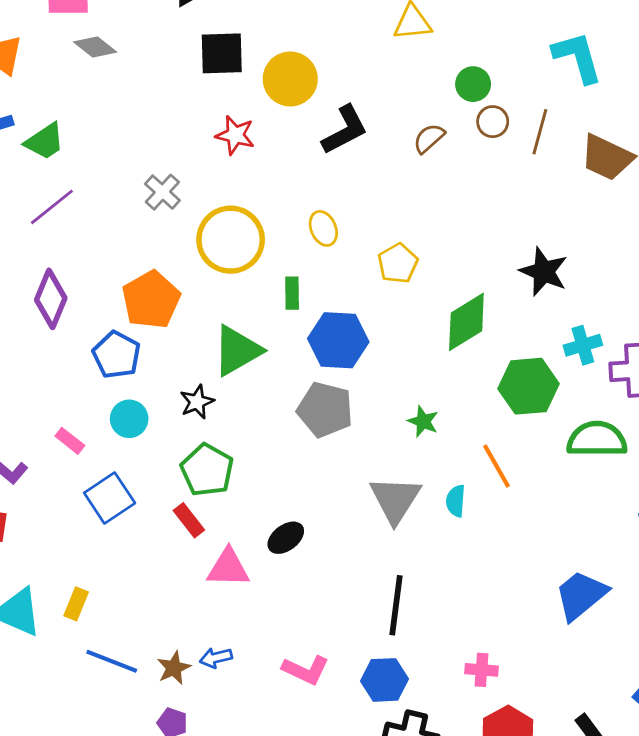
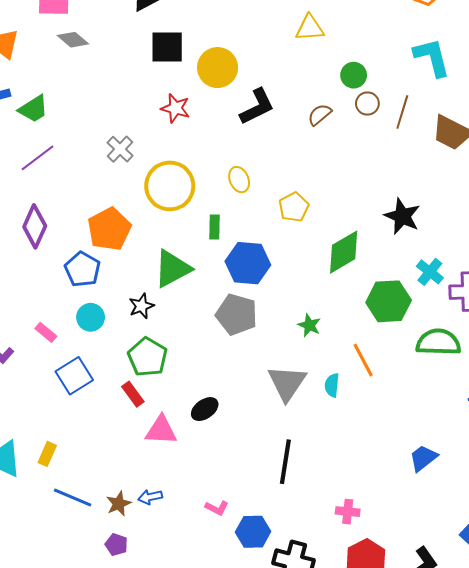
cyan cross: (583, 345) -> (430, 272), turned -36
blue trapezoid: (581, 595) -> (423, 458), size x0.7
pink L-shape: (306, 670) -> (217, 508), size x0.7
blue hexagon: (384, 680) -> (253, 532), moved

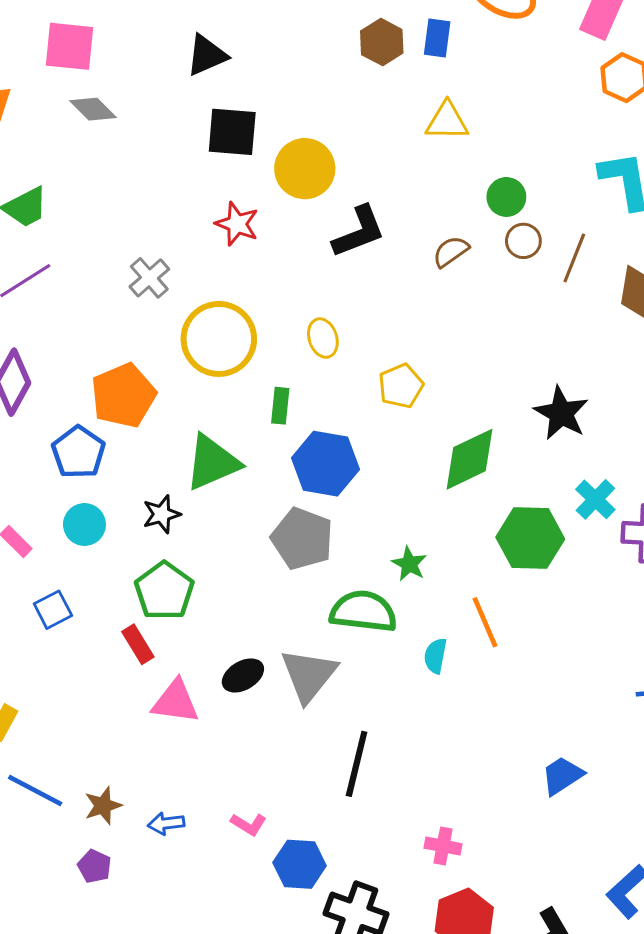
green semicircle: (438, 342) -> (363, 611), moved
blue square: (74, 376) -> (53, 610), size x0.7
gray triangle: (287, 383) -> (309, 675), moved
blue arrow: (150, 497) -> (166, 823), moved

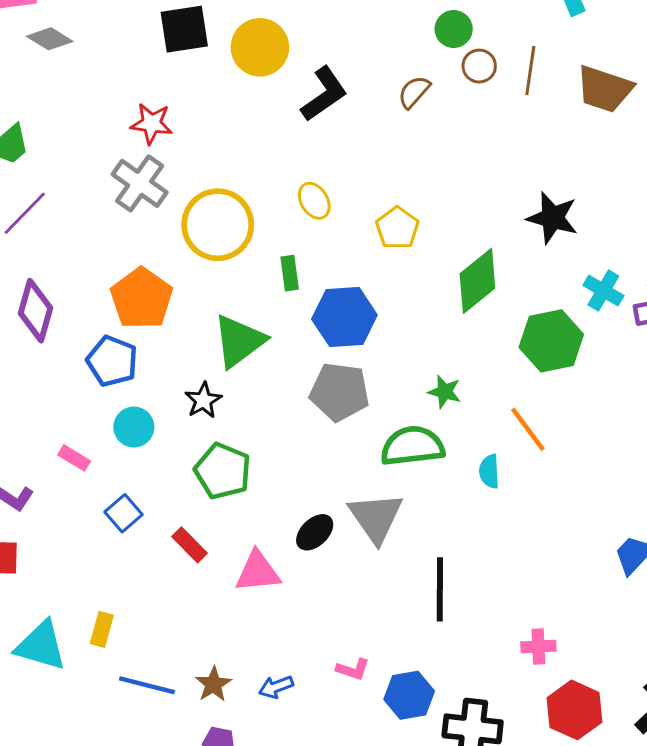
red star: (237, 224) -> (152, 124), moved
gray cross: (149, 278) -> (140, 183), size x1.4
red rectangle: (138, 644) -> (190, 545), moved

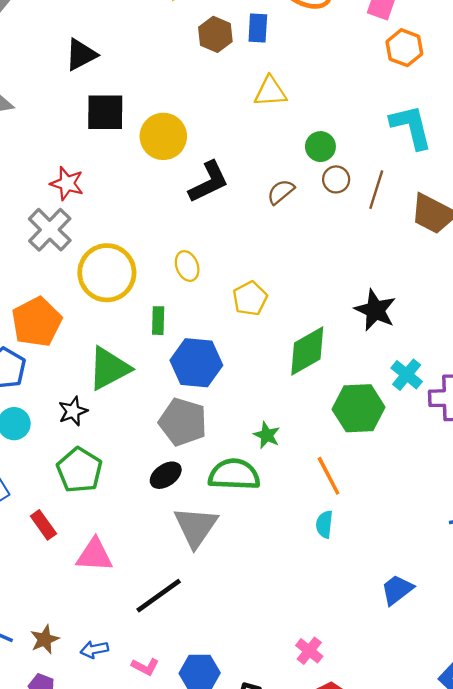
cyan semicircle: (489, 471) -> (324, 524), moved
black ellipse: (315, 532) -> (166, 475), moved
black line: (440, 589) -> (159, 596), moved, turned 45
pink cross: (538, 646) -> (309, 651), turned 32
pink L-shape: (353, 669) -> (145, 667), moved

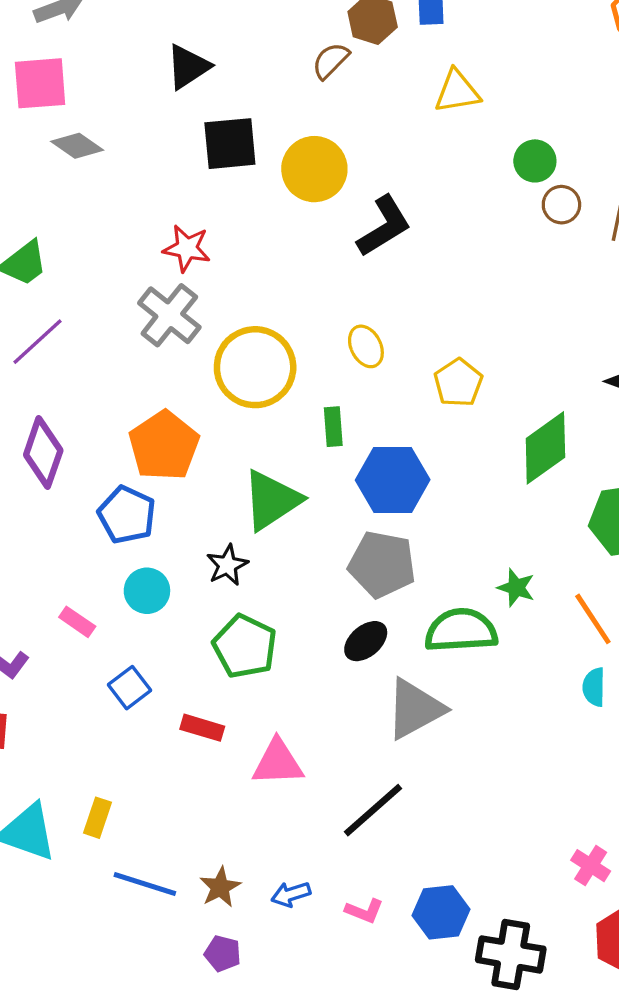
brown semicircle: (281, 192) -> (331, 61), moved
green star: (267, 435) -> (516, 588), moved
red rectangle: (43, 525) -> (202, 728), turned -32
gray triangle: (196, 527) -> (415, 709), turned 33

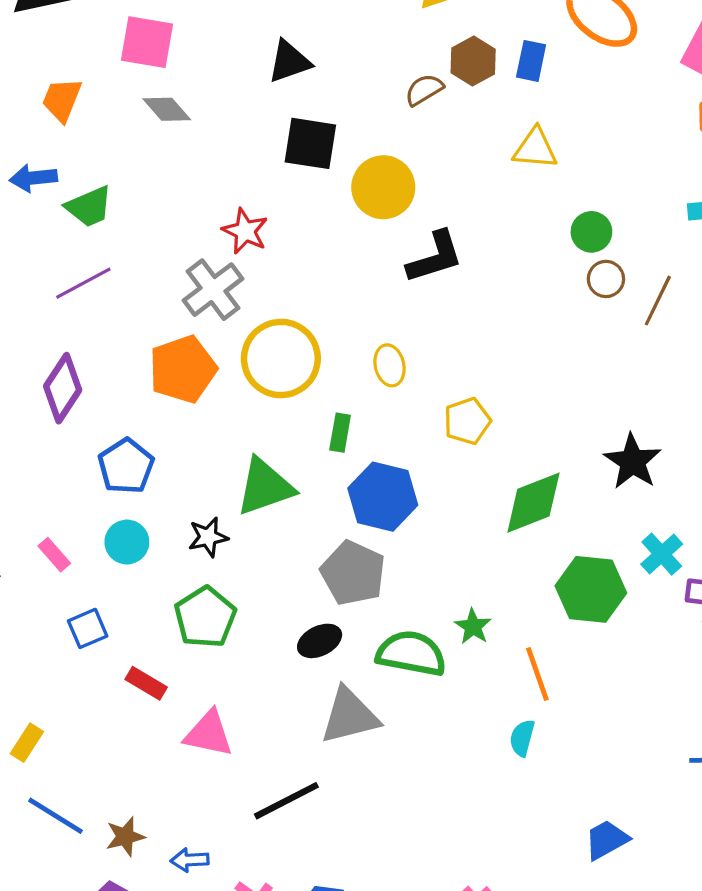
orange pentagon: (164, 446) -> (183, 369), moved

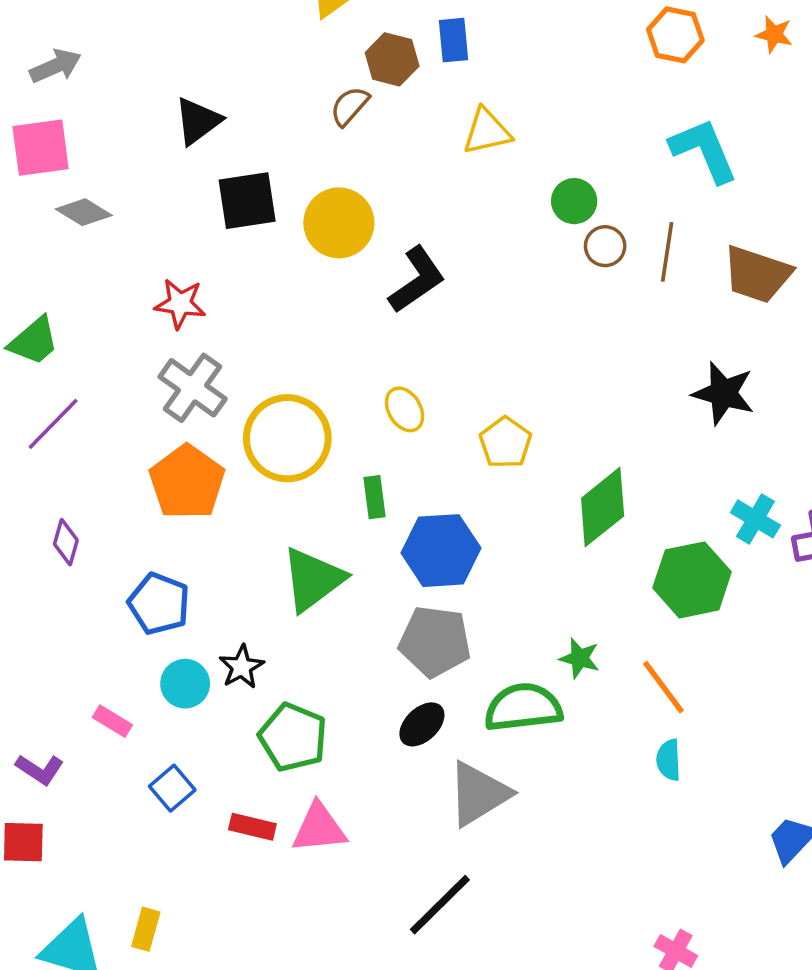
red star: (245, 231) -> (180, 304), moved
purple diamond: (63, 388) -> (66, 542), size x0.6
black star: (633, 461) -> (723, 393), moved
black star: (208, 537) -> (242, 667), moved
pink triangle: (209, 734) -> (319, 828), moved

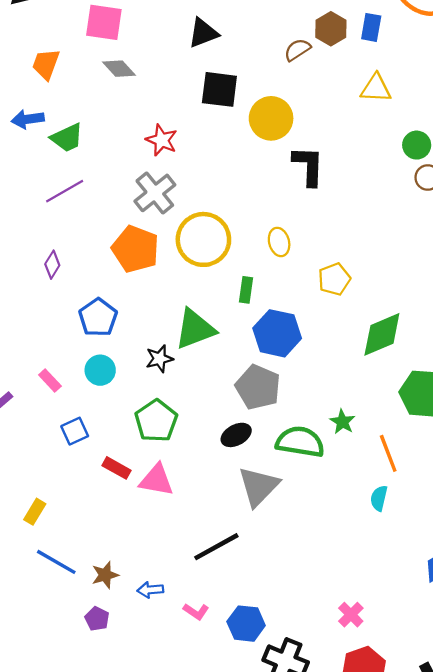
black L-shape: (417, 280) -> (308, 166), turned -69
orange pentagon: (187, 482) -> (135, 249), turned -30
black star: (242, 667) -> (159, 359), moved
gray triangle: (479, 794) -> (259, 486), turned -30

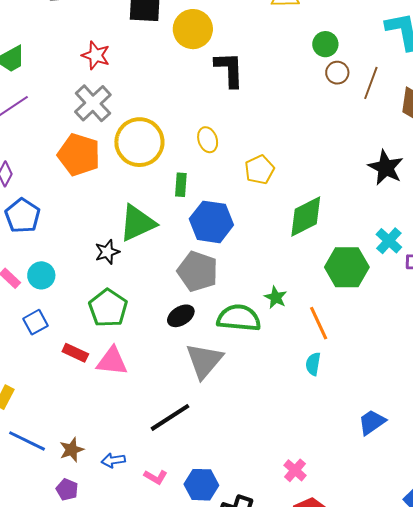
blue pentagon: (98, 317) -> (23, 216), moved
cyan circle: (100, 370) -> (41, 275), moved

